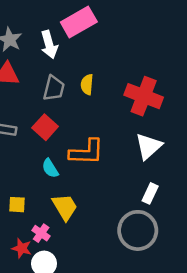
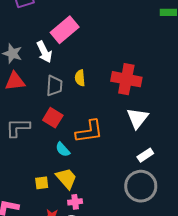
white rectangle: (150, 193) -> (145, 155), turned 42
yellow trapezoid: (65, 207) -> (66, 178), moved
pink cross: (41, 233) -> (75, 202), moved, turned -32

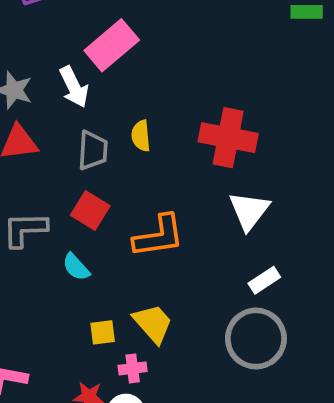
cyan semicircle: (63, 149) -> (76, 267), moved
yellow trapezoid: (66, 178) -> (153, 323), moved
yellow square: (42, 183) -> (103, 332), moved

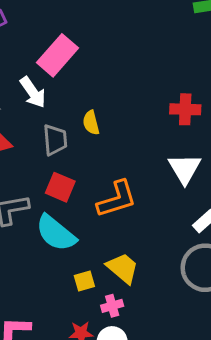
red cross: (228, 138) -> (185, 109), moved, size x0.7
cyan semicircle: (76, 267) -> (56, 233), size x1.8

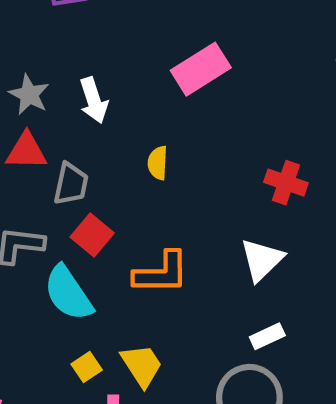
pink rectangle: (58, 55) -> (201, 69), moved
gray trapezoid: (55, 140) -> (71, 184), moved
yellow square: (84, 281) -> (87, 367), turned -35

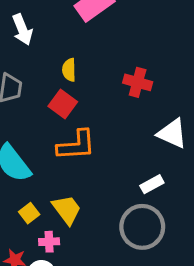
red cross: (286, 183) -> (138, 82), moved
red square: (92, 235) -> (63, 104), moved
white triangle: (262, 260) -> (172, 133), moved, turned -48

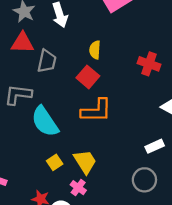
gray circle: (142, 227) -> (144, 180), size x0.7
pink cross: (49, 242) -> (78, 188), moved, turned 35

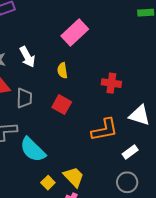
yellow semicircle: (95, 50) -> (62, 70), moved
orange L-shape: (96, 111) -> (105, 130), moved

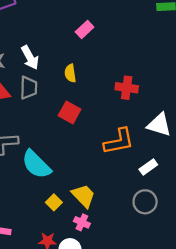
pink rectangle: (75, 32) -> (85, 30), size x0.6
gray trapezoid: (24, 98) -> (29, 88), moved

